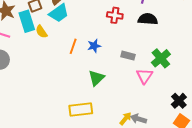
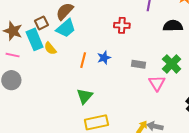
black semicircle: (148, 19) -> (173, 26), moved
green triangle: (96, 78) -> (85, 96), moved

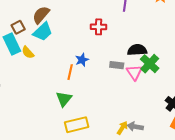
black semicircle: (173, 26) -> (137, 50), moved
orange line: (83, 60) -> (70, 72), moved
pink triangle: (157, 83) -> (135, 72), moved

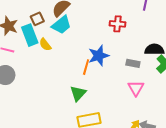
blue star: (82, 60) -> (99, 56), size x1.5
pink triangle: (135, 72) -> (136, 88), moved

